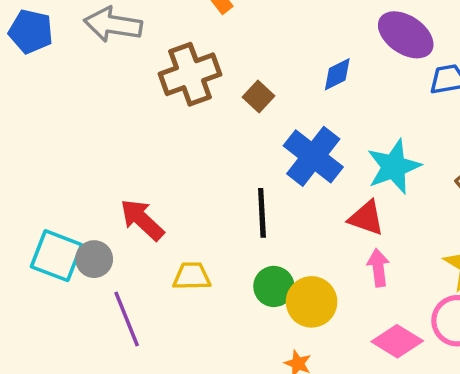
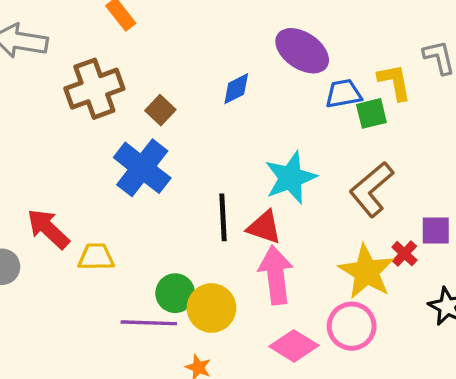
blue cross: (313, 156) -> (142, 168), moved
black line: (262, 213) -> (223, 217), moved
pink arrow: (378, 268) -> (276, 275), size x1.6
yellow trapezoid: (192, 276) -> (96, 257), moved
purple line: (127, 319) -> (149, 323), moved, turned -66

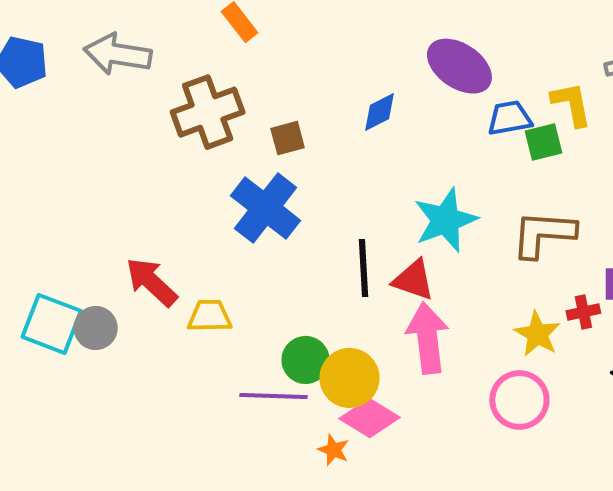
brown square: (160, 110) -> (288, 138), turned 32
brown L-shape: (371, 189) -> (543, 234), turned 44
red cross: (404, 254) -> (583, 312), turned 35
yellow star: (366, 272) -> (537, 334), size x0.7
pink diamond: (294, 346) -> (369, 418), moved

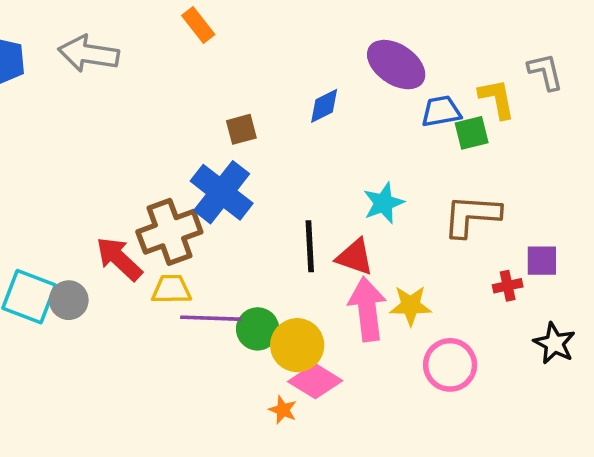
brown cross: (208, 112) -> (169, 232), moved
cyan star: (445, 220) -> (384, 203), size x0.7
yellow star: (537, 334) -> (410, 306), moved, turned -30
purple line: (274, 396) -> (211, 318), moved

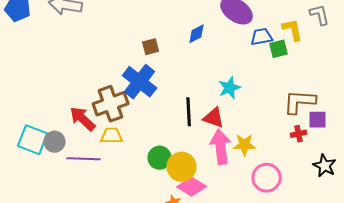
brown L-shape: (472, 216) -> (300, 102), moved
purple line: (211, 318) -> (84, 159), moved

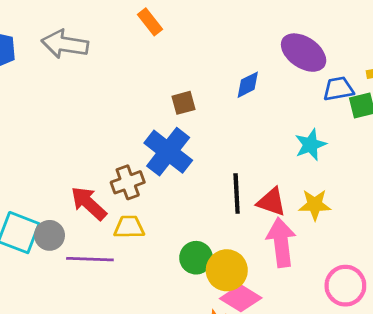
cyan star: (230, 88) -> (311, 145), moved
brown cross: (111, 104) -> (128, 182), size x0.7
yellow star: (245, 145) -> (315, 205), moved

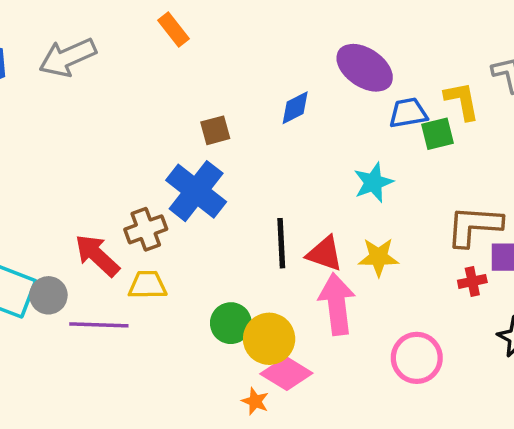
gray arrow: (65, 44) -> (68, 57), turned -33

